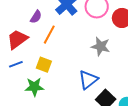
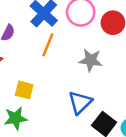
orange line: (49, 35) -> (48, 45), moved

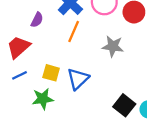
blue triangle: (80, 102) -> (78, 79), moved

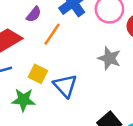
orange line: (74, 32) -> (52, 34), moved
blue triangle: (78, 79) -> (65, 86), turned -40

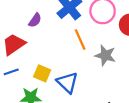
orange line: (52, 34) -> (80, 40), moved, turned -55

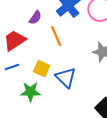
orange line: (80, 40) -> (56, 36), moved

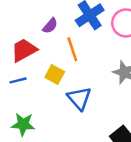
yellow square: (42, 69) -> (55, 75), moved
green star: (30, 92) -> (23, 124), moved

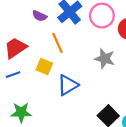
purple semicircle: (50, 26) -> (40, 16), moved, turned 80
blue triangle: (79, 98) -> (68, 85), turned 45

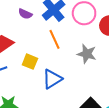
orange line: (58, 43) -> (54, 39), moved

